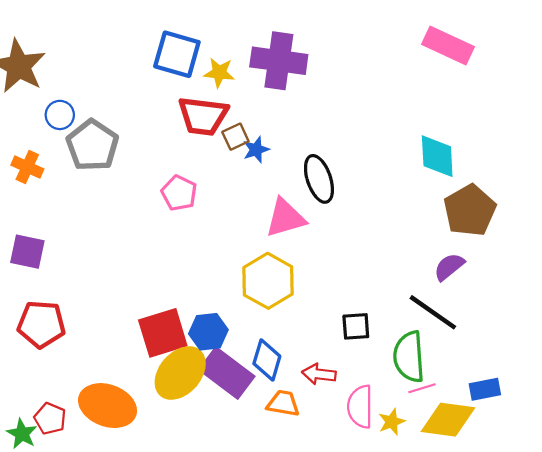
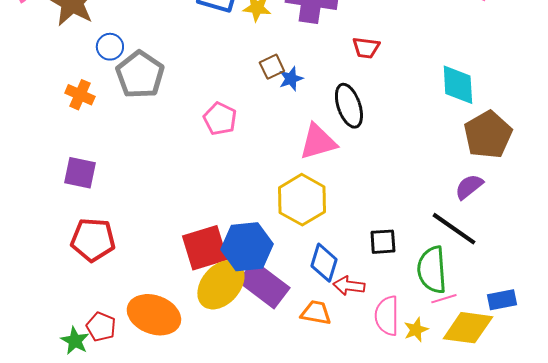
red trapezoid: (203, 116) -> (366, 48), moved, size x0.6
blue hexagon: (208, 332) -> (247, 247), size x1.4
blue diamond: (267, 360) -> (324, 263), moved

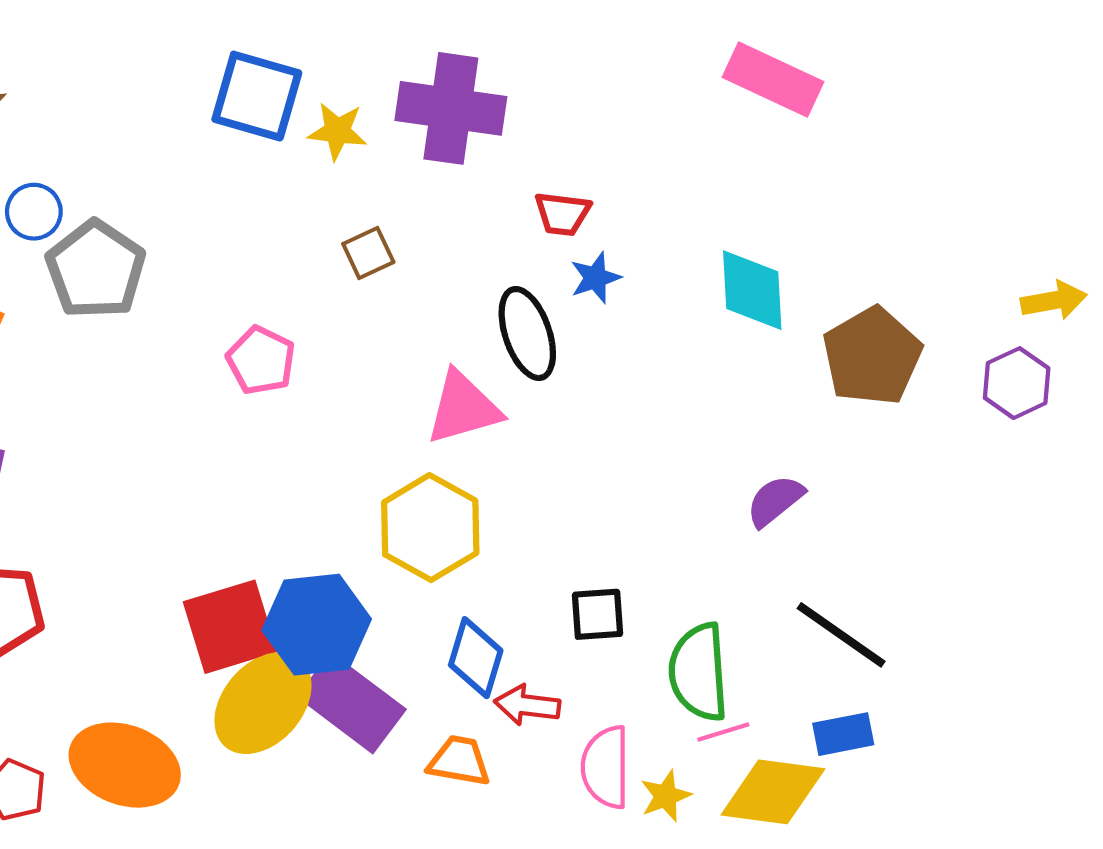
blue star: (291, 79) -> (595, 278), moved
brown pentagon: (488, 135) -> (872, 356), moved
black line: (454, 229) -> (841, 635), moved

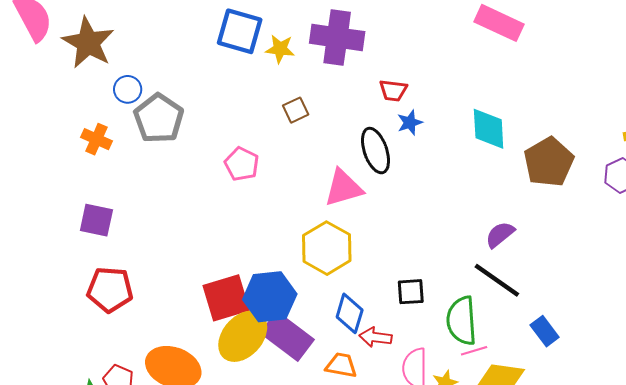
black line: (841, 635) -> (497, 280), moved
blue rectangle: (843, 734) -> (545, 331), moved, turned 64

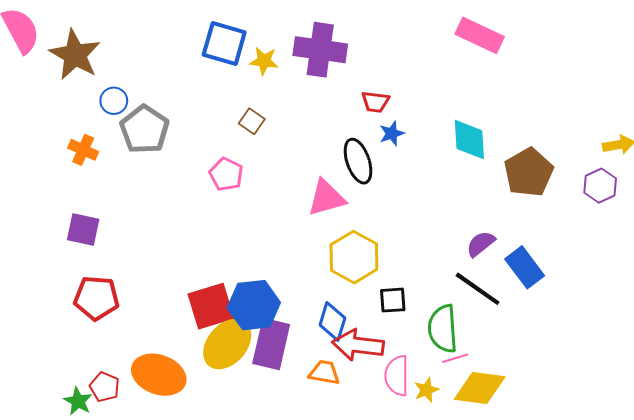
brown square: (296, 110) -> (252, 121), moved, turned -30
yellow hexagon: (327, 248) -> (354, 257), moved
blue rectangle: (545, 331) -> (525, 267), moved, size x1.4
purple rectangle: (287, 336) -> (271, 344), turned 66
red arrow: (376, 337) -> (358, 345), size x1.6

